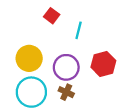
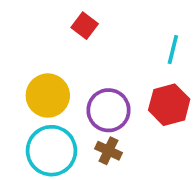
cyan line: (79, 30) -> (173, 50), moved

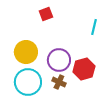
red square: (85, 26) -> (46, 14), turned 32
red hexagon: (169, 105) -> (84, 69), moved

